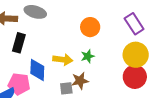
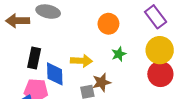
black rectangle: (19, 43) -> (34, 58), moved
green star: (88, 56) -> (119, 54), moved

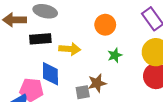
black rectangle: (34, 58) -> (40, 39), moved, turned 72
yellow arrow: (81, 61) -> (70, 49), moved

